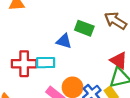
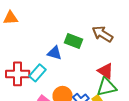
cyan rectangle: (46, 63) -> (38, 73), turned -48

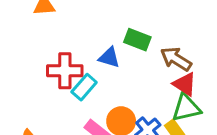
brown arrow: (103, 34) -> (176, 59), moved
red cross: (18, 74) -> (65, 71), moved

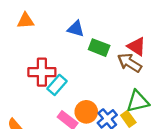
blue triangle: (109, 57) -> (76, 29), moved
red triangle: (185, 84) -> (137, 46), moved

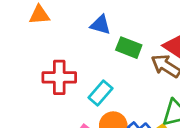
cyan rectangle: (57, 85) -> (100, 93), moved

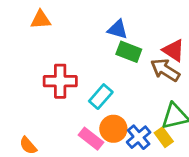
blue triangle: (100, 25) -> (118, 29), moved

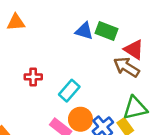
green rectangle: (129, 52) -> (107, 31), moved
red cross: (60, 81) -> (33, 77), size x0.6

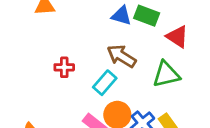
brown arrow: (126, 67) -> (122, 56), moved
green triangle: (135, 108) -> (166, 74), moved

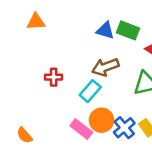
brown arrow: (122, 56) -> (105, 67), turned -52

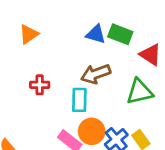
orange triangle: (36, 22) -> (29, 34), moved, turned -30
cyan rectangle: (90, 91) -> (79, 100), turned -40

